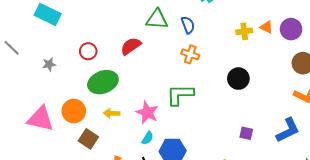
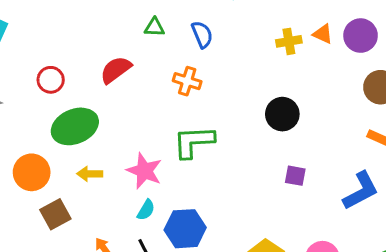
green triangle: (157, 19) -> (154, 27), size x0.6
orange cross: (190, 54) -> (187, 81), moved
purple square: (246, 133) -> (295, 176), moved
brown square: (88, 139) -> (55, 214), turned 30

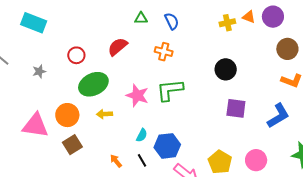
pink star: (144, 171) -> (137, 95), moved
purple square: (295, 176) -> (236, 108), size x1.5
brown square: (55, 214) -> (72, 145), moved

